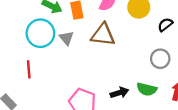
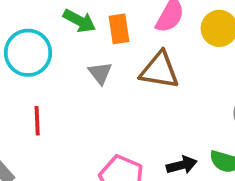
cyan circle: (40, 33) -> (28, 53), moved

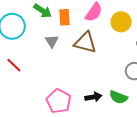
red line: (37, 121) -> (14, 65), turned -49

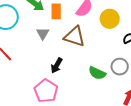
black arrow: (93, 97) -> (57, 65), moved, turned 126
green semicircle: (118, 97) -> (97, 73), moved

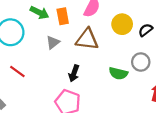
yellow circle: (110, 19) -> (122, 24), moved
gray triangle: (43, 33) -> (53, 42), turned 32

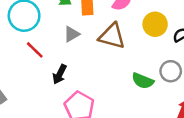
red line: (17, 72) -> (35, 50), moved
black arrow: (74, 73) -> (60, 74), moved

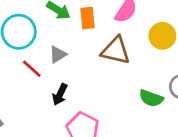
gray triangle: (72, 34) -> (58, 54), moved

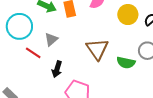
brown triangle: (116, 51) -> (97, 49), moved, turned 50

